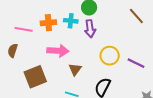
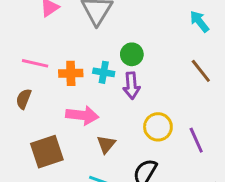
pink line: (24, 29) -> (35, 63), moved
brown semicircle: (13, 50) -> (24, 99), moved
purple line: (136, 63) -> (196, 140), turned 36

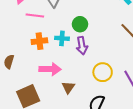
pink line: (35, 63) -> (35, 16), moved

